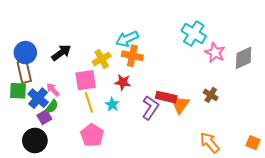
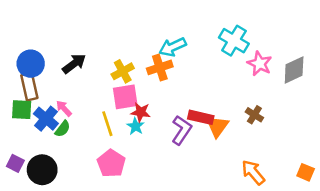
cyan arrow: (127, 39) -> (173, 47), moved
orange cross: (132, 56) -> (160, 67), turned -30
pink square: (86, 80) -> (125, 97), moved
red star: (123, 82) -> (141, 112), moved
purple square: (44, 117) -> (15, 163), moved, turned -32

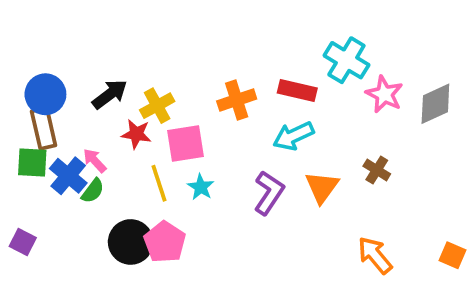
cyan arrow: (173, 47) -> (293, 136), moved
yellow cross: (123, 71) -> (157, 106), moved
red star: (141, 112) -> (136, 134), moved
red rectangle: (201, 117) -> (297, 90), moved
black circle: (42, 170) -> (131, 242), moved

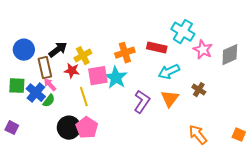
brown rectangle: (44, 128) -> (45, 68), moved
cyan arrow: (293, 136) -> (169, 72), moved
cyan star: (201, 187) -> (116, 78), moved, size x1.6

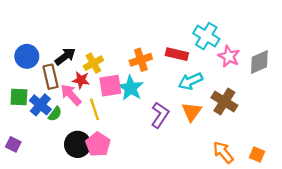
pink arrow: (50, 85) -> (71, 95), moved, size x1.5
brown cross: (199, 90) -> (224, 101), size x1.6
orange square: (239, 135) -> (257, 155), moved

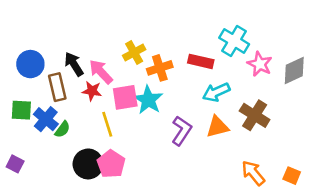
black arrow: (65, 56) -> (74, 64), turned -85
yellow cross: (93, 63) -> (134, 53), moved
pink arrow: (71, 95) -> (101, 72), moved
orange triangle: (192, 112) -> (217, 127), turned 40

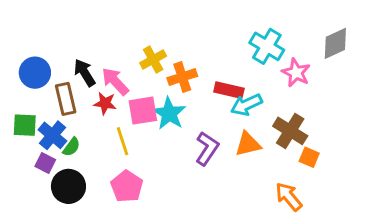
red rectangle: (201, 61) -> (229, 90), moved
gray diamond: (294, 70) -> (335, 43), moved
purple square: (15, 164) -> (45, 163), moved
black circle: (88, 164) -> (68, 186), moved
orange square: (292, 176) -> (309, 157), moved

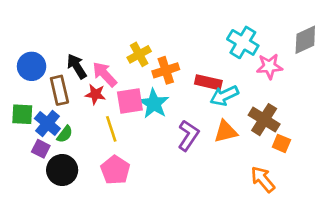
pink star: (296, 73) -> (269, 66), turned -30

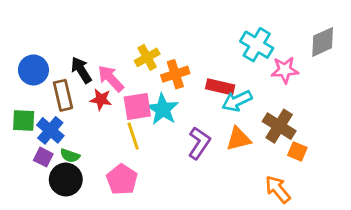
yellow line: (111, 129) -> (133, 136), moved
green semicircle: (65, 134) -> (70, 156), moved, turned 72

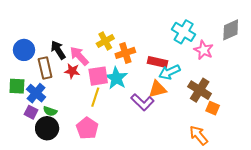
pink star: (285, 70) -> (204, 50), turned 30
yellow line: (133, 136) -> (95, 97), turned 36
orange triangle: (238, 139) -> (157, 89), moved
purple L-shape: (199, 143) -> (142, 102), turned 100

